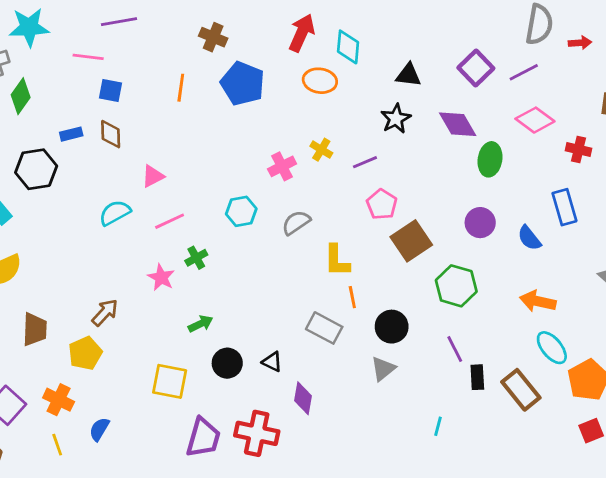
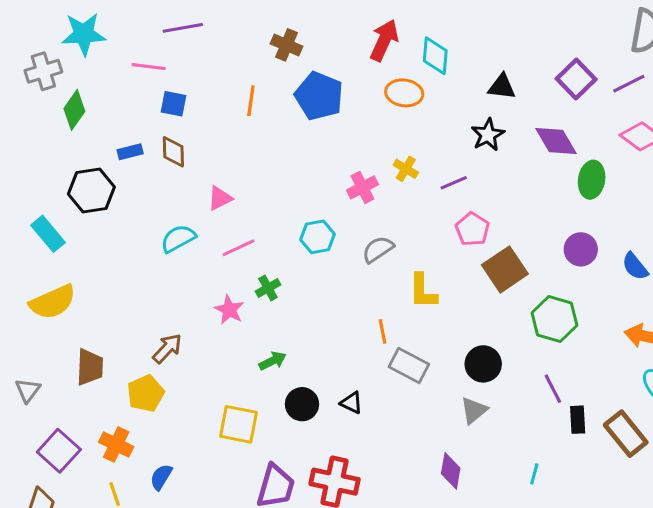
orange line: (352, 297) -> (383, 331), moved
purple diamond: (303, 398) -> (451, 471), moved

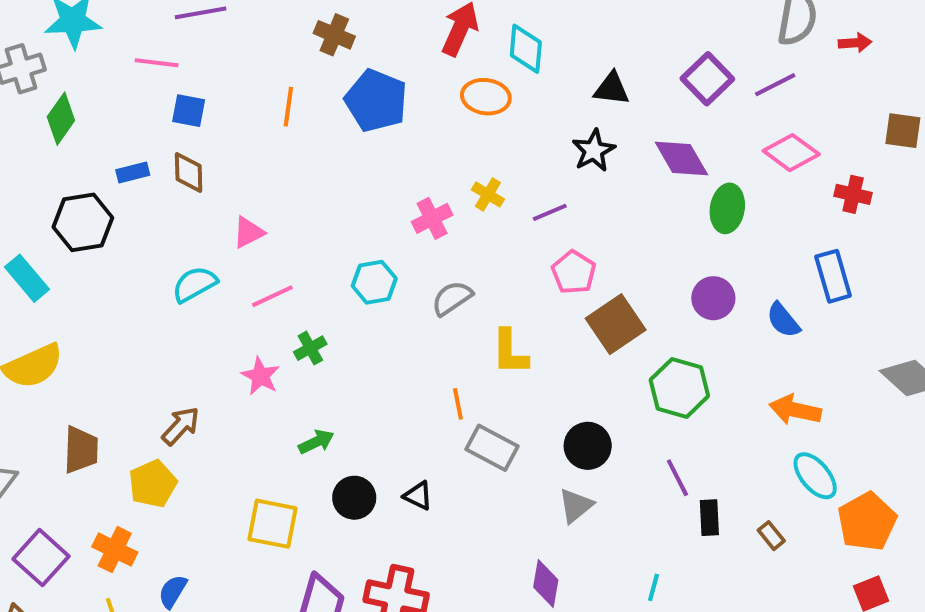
brown rectangle: (626, 434) -> (771, 536), size x0.5

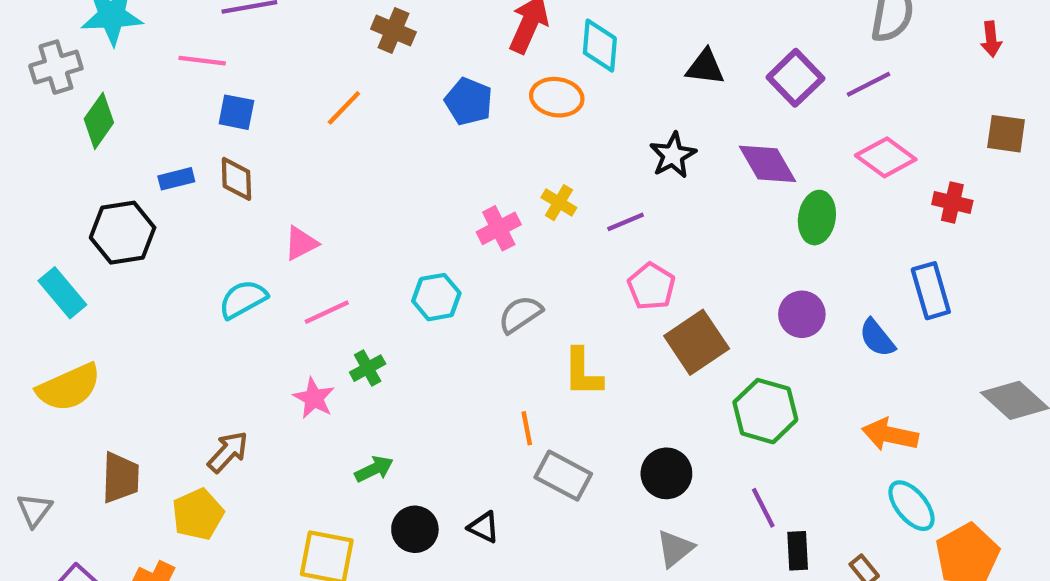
red arrow: (855, 43) -> (991, 39), moved, turned 88
black triangle: (612, 89) -> (705, 67), moved
blue pentagon: (376, 101) -> (469, 101), moved, size x0.7
orange line: (288, 107) -> (344, 108), turned 36
gray triangle: (576, 506) -> (675, 549), moved

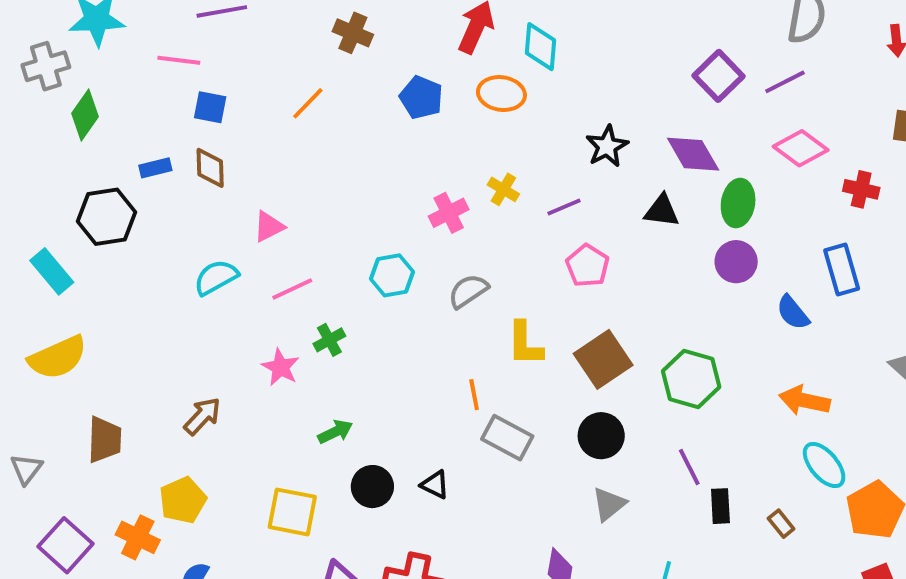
black triangle: (705, 67) -> (662, 211), moved
purple circle: (802, 314) -> (736, 262), moved
brown square: (697, 342) -> (603, 359), moved
yellow pentagon: (198, 514) -> (183, 500), moved

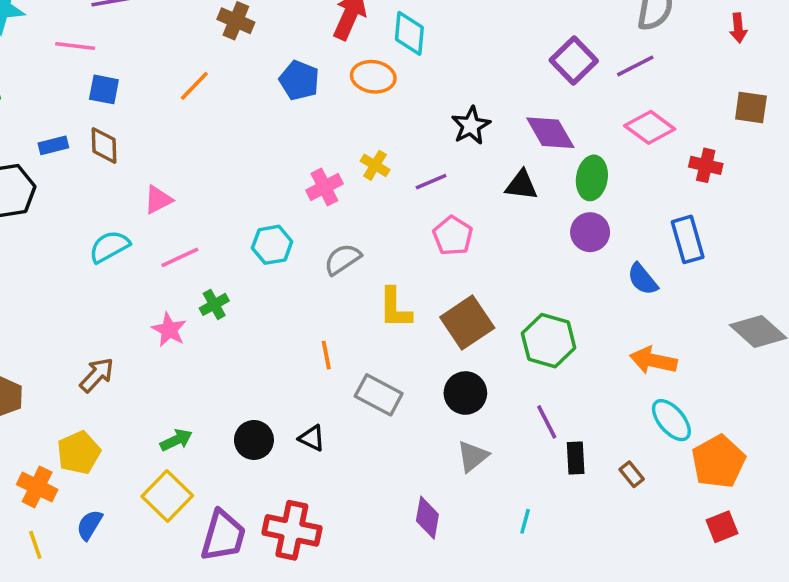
orange line: (474, 395) -> (326, 355), moved
green arrow: (335, 432) -> (176, 440), moved
yellow square: (292, 512) -> (167, 496), moved, turned 33

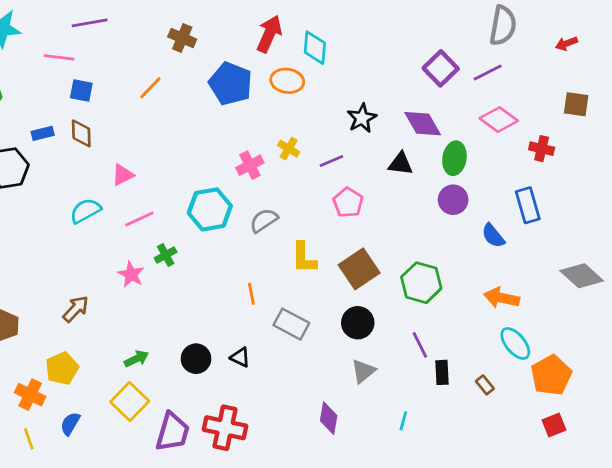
red arrow: (738, 28) -> (566, 44), turned 75
blue pentagon: (299, 80) -> (231, 84), size x1.4
cyan hexagon: (272, 245) -> (210, 209), size x1.4

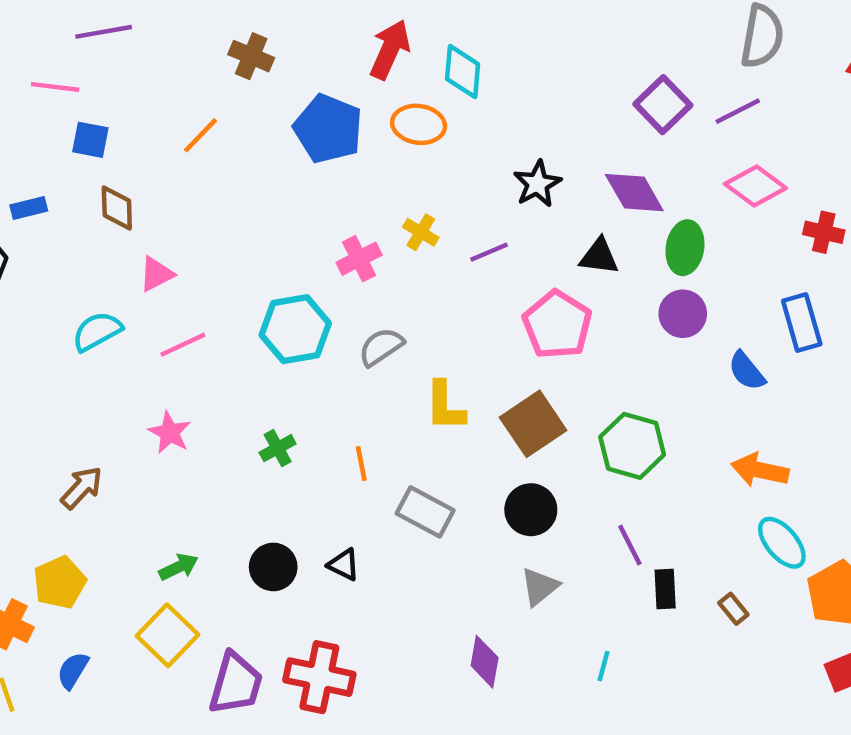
brown diamond: (81, 133) -> (117, 208), moved
pink pentagon: (348, 202) -> (557, 325), moved, size x1.4
green cross: (166, 255) -> (278, 448), moved

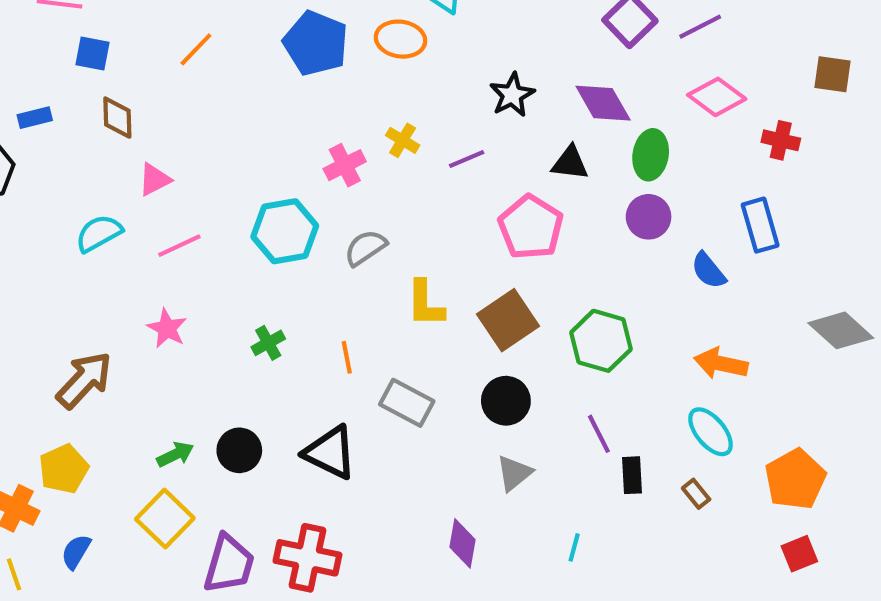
brown arrow: (82, 488) -> (84, 380), size x1.4
cyan ellipse: (782, 543) -> (711, 432), moved
black triangle: (344, 565) -> (330, 452), size x1.8
black circle: (273, 567) -> (239, 450), moved

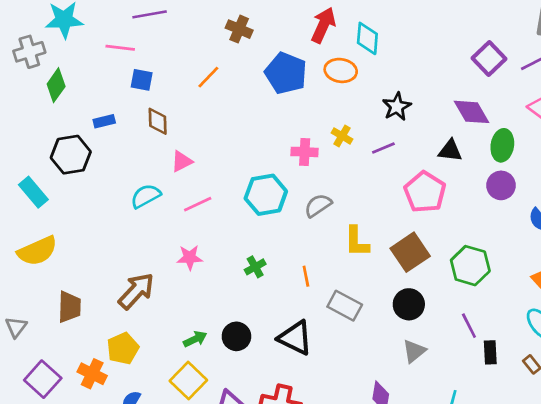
black star: (512, 95) -> (397, 107), moved
pink cross: (345, 165) -> (305, 152), turned 30
pink star: (167, 328) -> (190, 258), turned -30

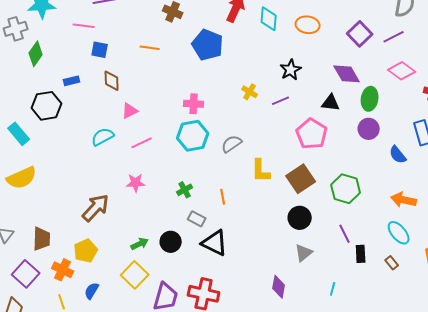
orange ellipse: (341, 70) -> (308, 25), moved
orange line: (208, 77) -> (150, 48), turned 54
pink cross: (305, 152) -> (194, 104), moved
gray rectangle: (345, 306) -> (197, 219), moved, size x0.7
brown trapezoid: (69, 307) -> (42, 239), moved

